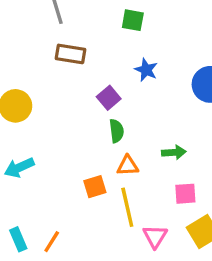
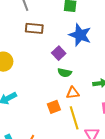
blue star: (146, 70) -> (80, 35), size x1.6
green semicircle: (116, 131) -> (65, 73), turned 112

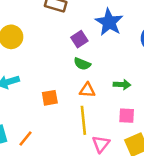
orange square: (54, 107) -> (50, 98), moved

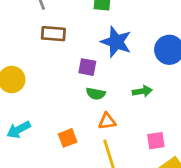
purple square: (79, 39) -> (87, 67), turned -35
green arrow: (122, 85) -> (142, 91), moved

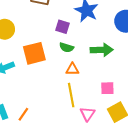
green arrow: (142, 91) -> (102, 50), size x1.5
orange square: (68, 138) -> (34, 53), moved, size x1.6

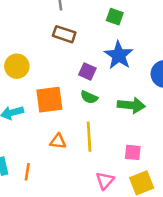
orange triangle: (72, 69) -> (58, 141), moved
yellow line: (71, 95) -> (89, 137), moved
orange line: (23, 114) -> (27, 172), turned -32

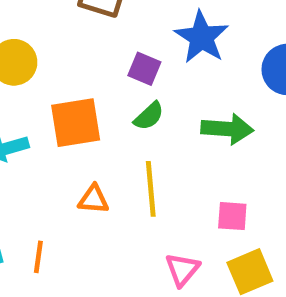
green semicircle: (89, 97) -> (149, 116), turned -66

